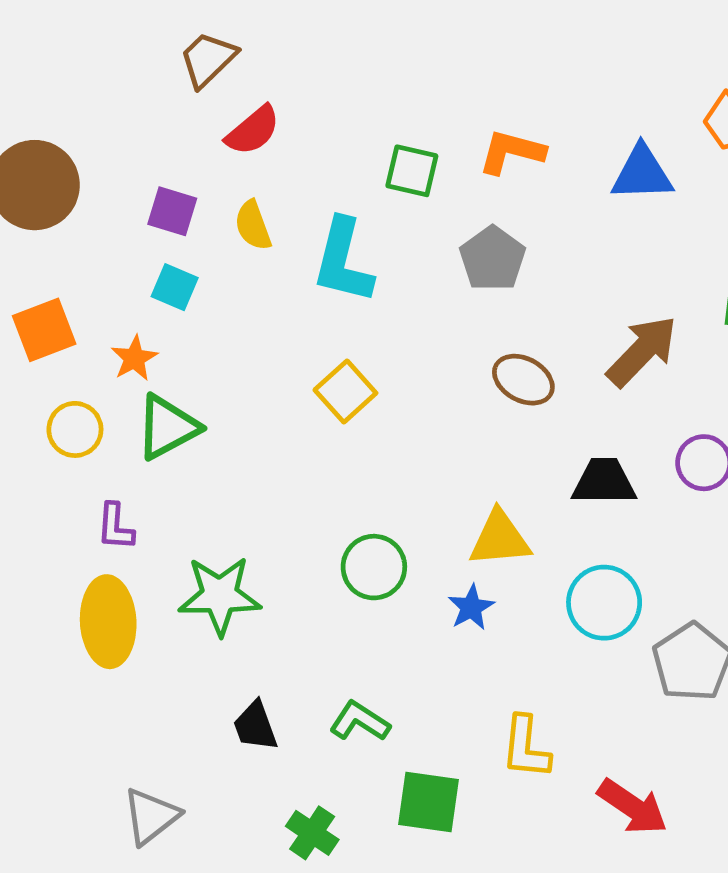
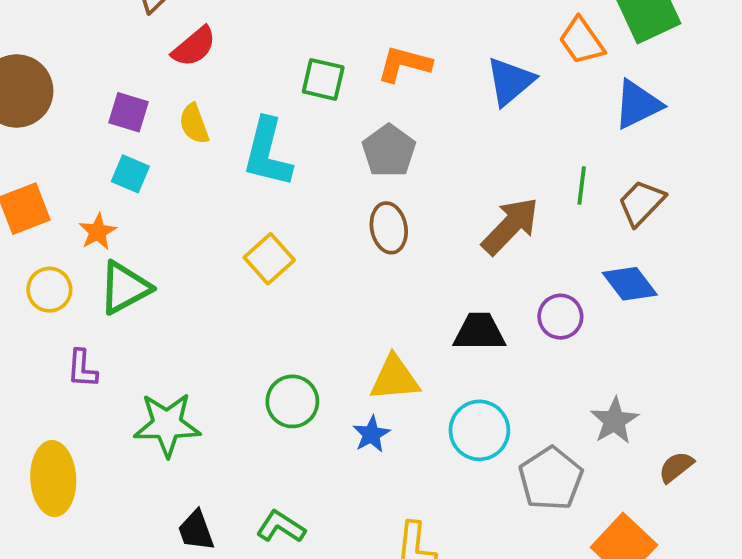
blue triangle: (642, 173) -> (510, 81), turned -38
brown ellipse: (523, 380) -> (389, 228), moved, turned 51
yellow ellipse: (108, 622) -> (53, 479), moved

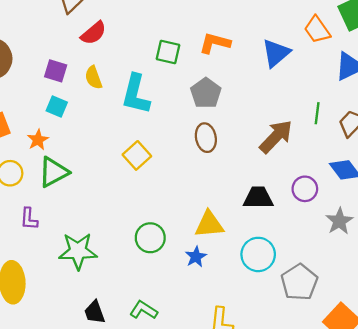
gray star: (614, 421) -> (339, 221), moved

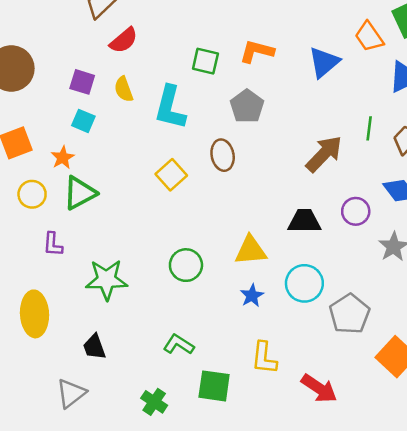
brown ellipse: (206, 138) -> (223, 155), moved
blue star: (196, 257) -> (252, 296), moved
black trapezoid: (95, 312) -> (94, 347), moved

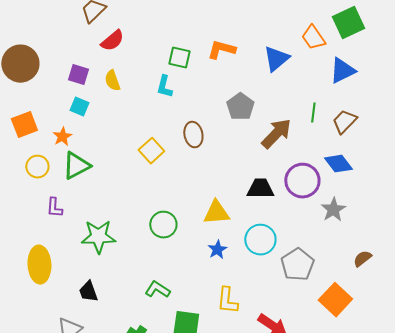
gray pentagon: (247, 106) -> (240, 107), moved
cyan L-shape: (170, 108) -> (164, 87), moved, size x0.6
purple circle: (356, 211) -> (302, 181), size x1.5

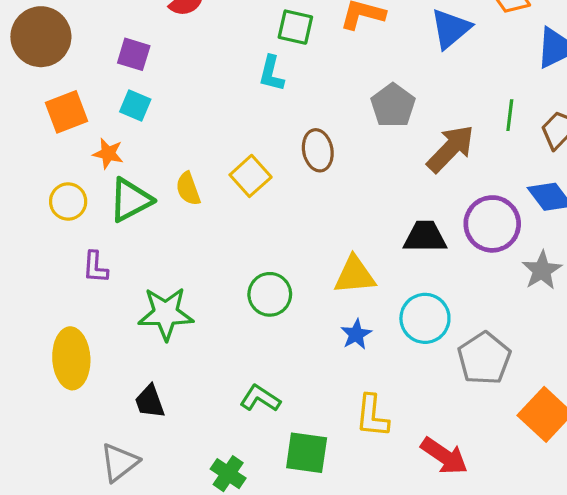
yellow semicircle: (112, 81) -> (188, 189), moved
orange square: (24, 125) -> (67, 112), moved
orange star: (62, 137) -> (108, 154), turned -30

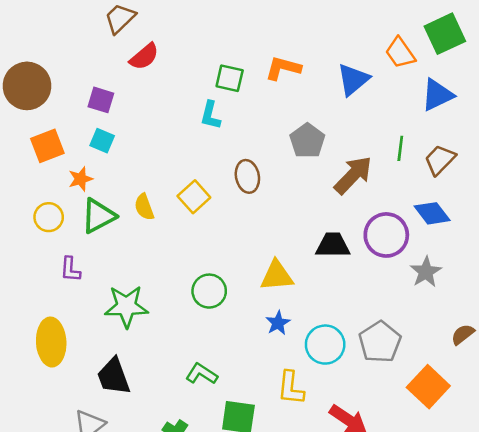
orange star: (108, 154) -> (80, 179), turned -30
cyan circle: (425, 318) -> (325, 345), moved
black trapezoid: (150, 402) -> (114, 376), size x1.4

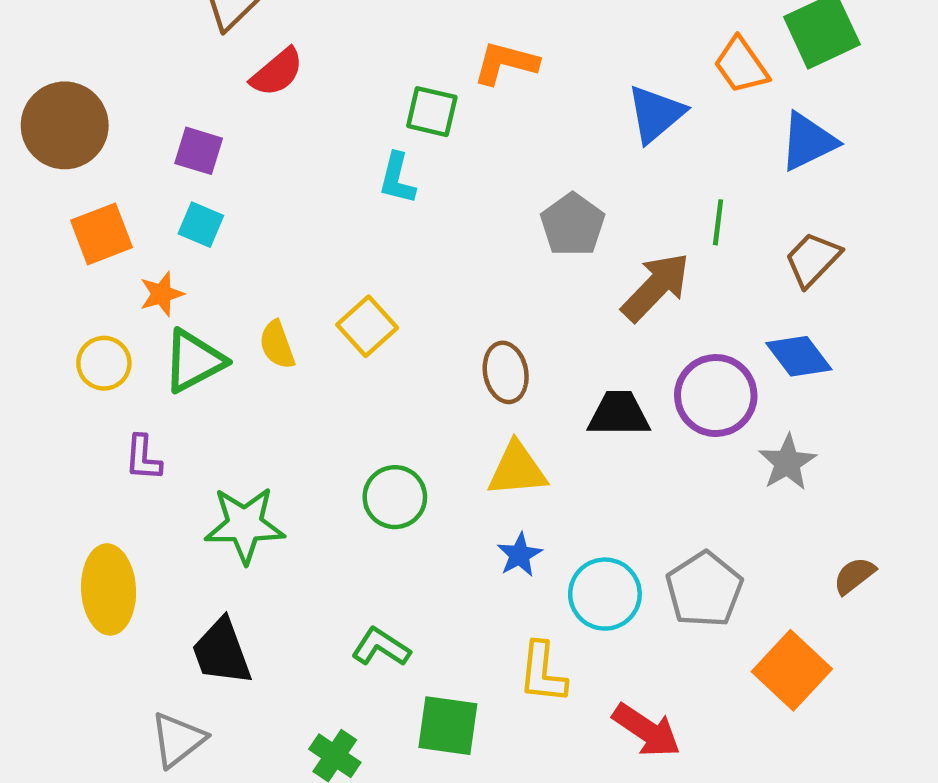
orange L-shape: (283, 68) -> (506, 63), moved
green line: (400, 148) -> (718, 222), moved
brown ellipse: (247, 176) -> (506, 372), moved

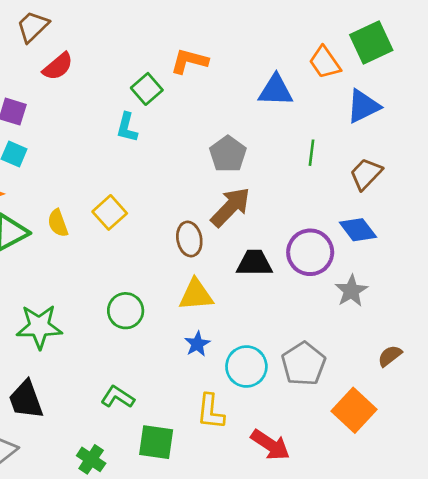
green square: (432, 112) -> (147, 89), turned 36
blue triangle: (656, 114) -> (276, 90), turned 42
brown arrow: (656, 287) -> (230, 207), moved

